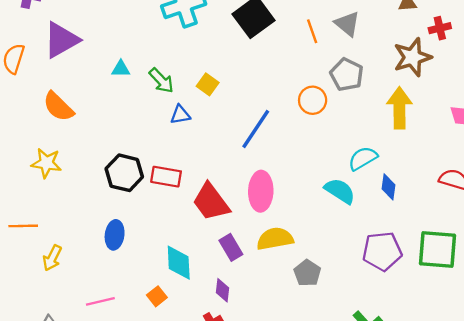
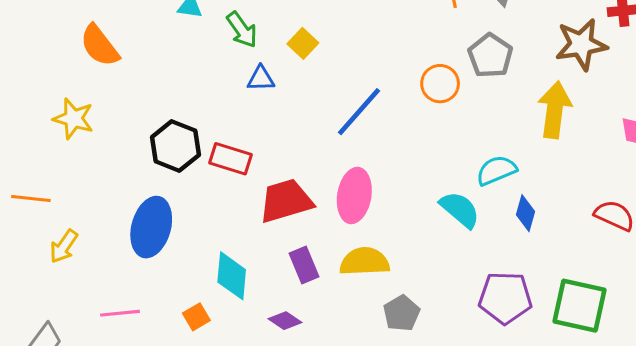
red trapezoid: (211, 202) -> (286, 201), turned 102
blue ellipse: (115, 235) -> (151, 227), size x1.5
purple diamond: (222, 290) -> (285, 321), turned -70

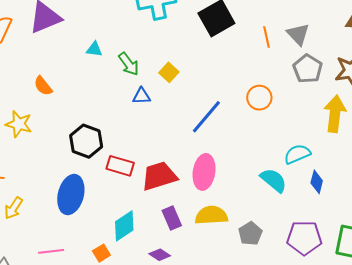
orange semicircle: (100, 46) -> (43, 86), moved, size x0.7
gray pentagon: (490, 56) -> (308, 69), moved
red rectangle: (231, 159) -> (120, 166), moved
cyan diamond: (232, 276) -> (124, 226), turned 52
gray pentagon: (401, 313) -> (250, 234), moved

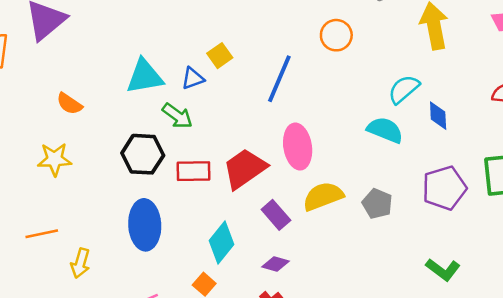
cyan triangle: (94, 49) -> (145, 76), moved, size x1.8
green arrow: (129, 64) -> (177, 116), moved
yellow square: (169, 72) -> (220, 56), moved, turned 30

